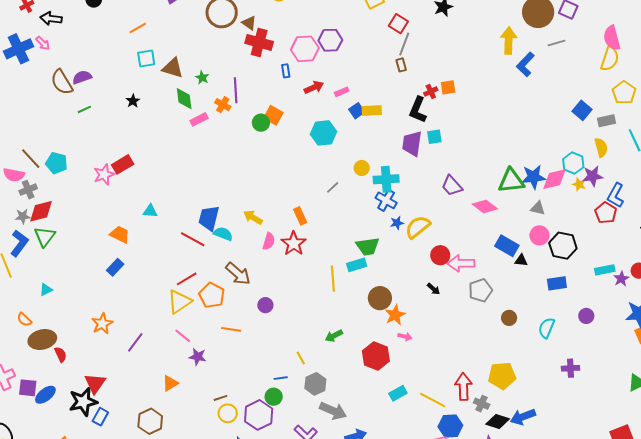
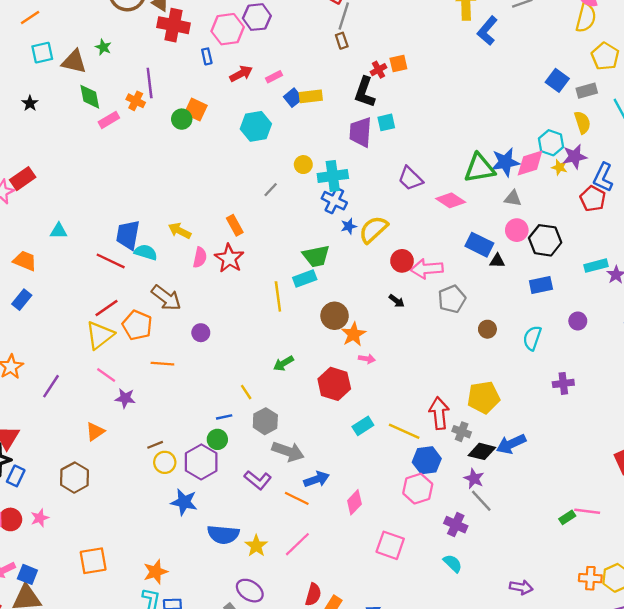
green star: (202, 78) -> (103, 47), moved

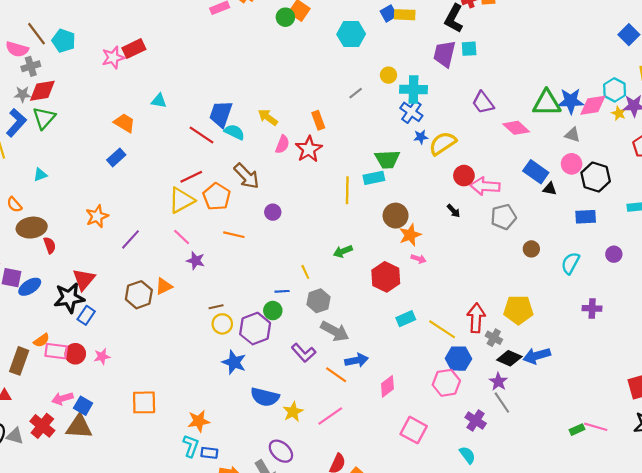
brown hexagon: (74, 478) -> (139, 295), moved

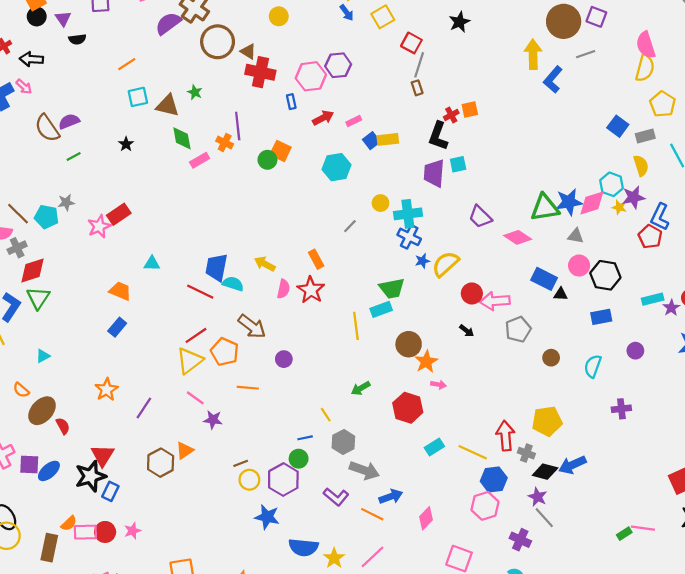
gray star: (22, 94) -> (66, 202), moved
brown ellipse: (32, 228) -> (42, 411), turned -32

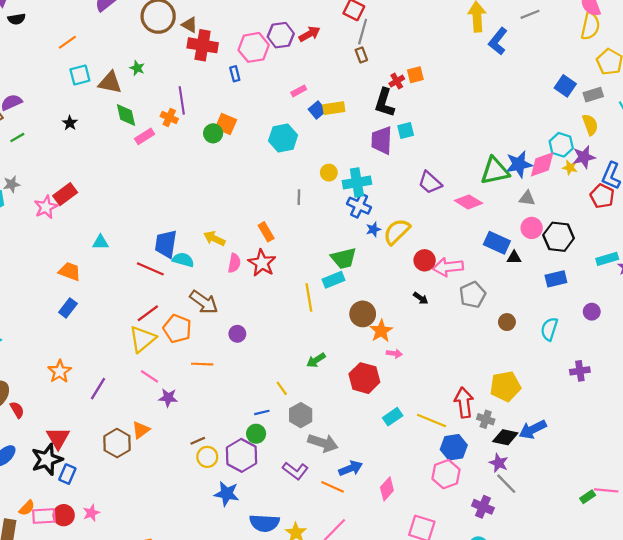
red arrow: (323, 118) -> (309, 34), moved
gray line: (350, 226) -> (299, 197), turned -40

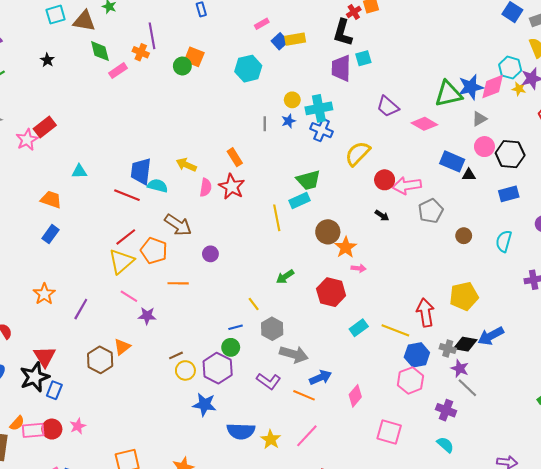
gray triangle: (527, 198) -> (479, 119), turned -35
blue star: (373, 229) -> (289, 121), moved
gray cross: (486, 419) -> (448, 348), moved

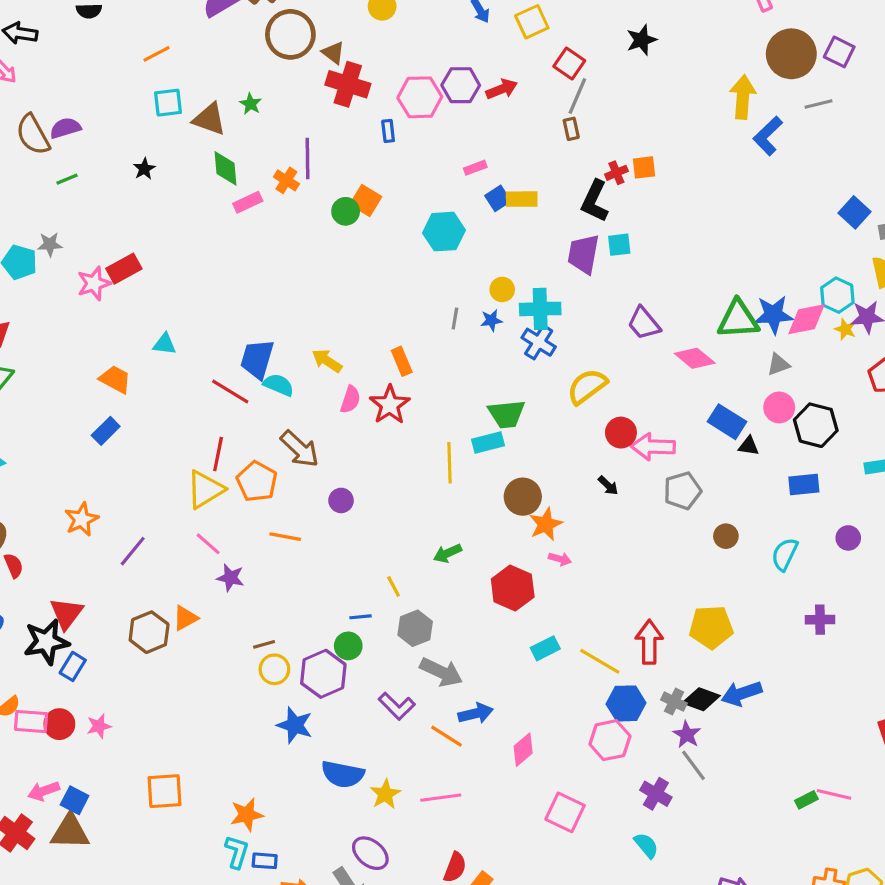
red line: (126, 237) -> (218, 454), turned -50
pink line: (307, 436) -> (441, 798), turned 30

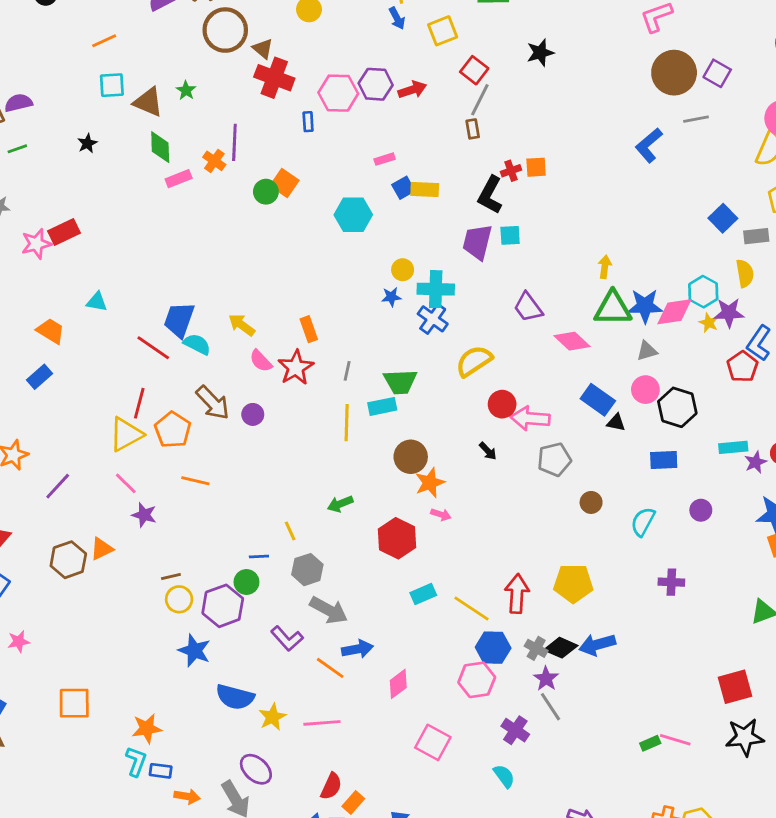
yellow arrow: (743, 97) -> (605, 267), moved, size x0.6
gray line: (455, 319) -> (347, 371), moved
pink semicircle: (350, 399) -> (261, 361), turned 115
purple circle: (341, 500) -> (253, 414), moved

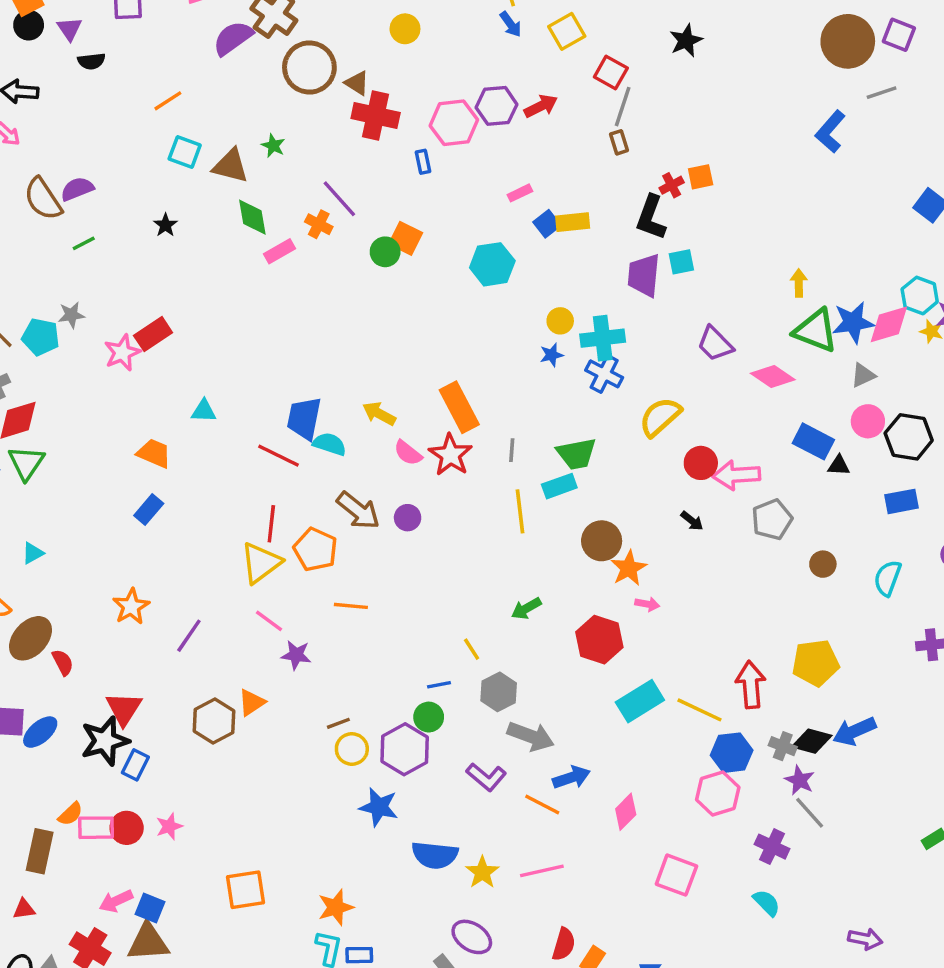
cyan square: (112, 85) -> (185, 152), turned 32
purple line: (234, 142) -> (339, 199), turned -36
green triangle: (613, 308) -> (816, 331), turned 30
orange rectangle: (309, 329) -> (459, 407), size x1.6
cyan rectangle: (423, 594) -> (640, 701), size x1.5

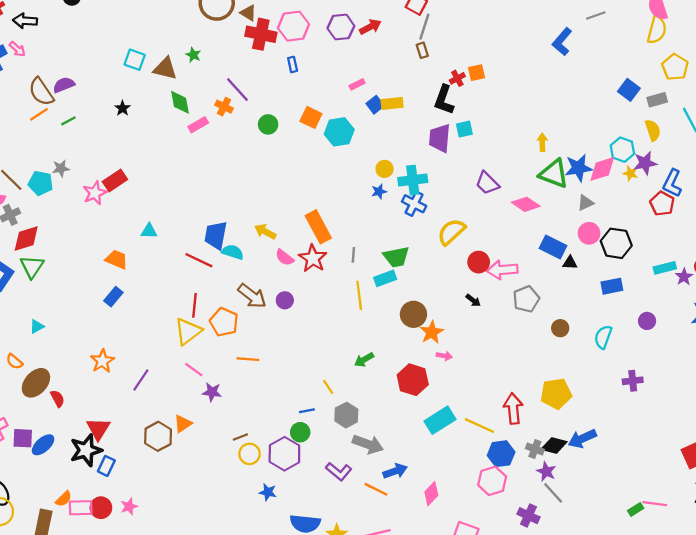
orange line: (168, 101) -> (39, 114), moved
pink hexagon: (454, 123) -> (294, 26), moved
orange square: (406, 238) -> (311, 117), moved
blue star: (379, 807) -> (268, 492), size x0.7

